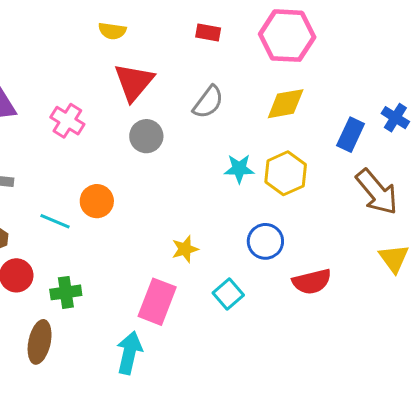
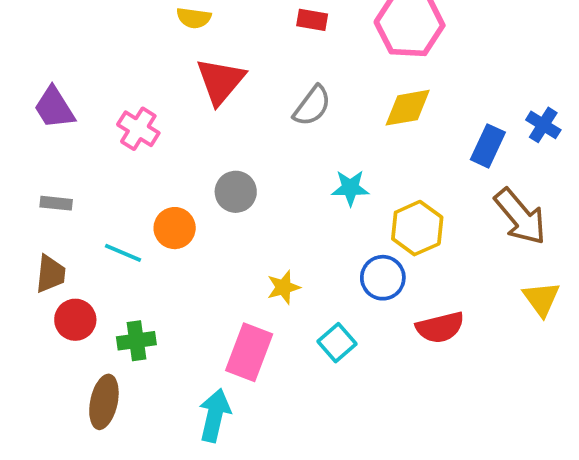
gray circle: (146, 136) -> (236, 192), moved
yellow hexagon: (286, 173) -> (417, 228), moved

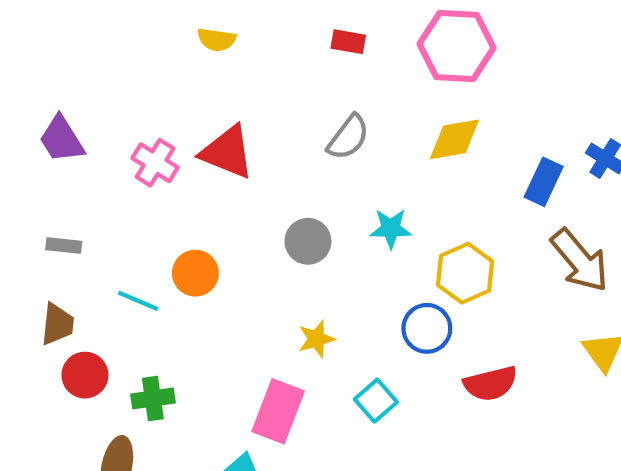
red triangle: (220, 81) -> (227, 152), moved, turned -48
gray circle: (236, 192) -> (308, 241), moved

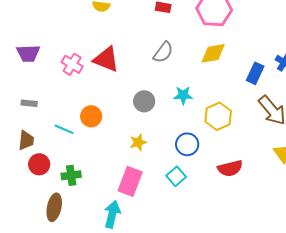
purple trapezoid: (62, 139) -> (28, 53), turned -60
blue circle: (427, 328) -> (187, 144), moved
yellow star: (316, 339) -> (138, 142), moved

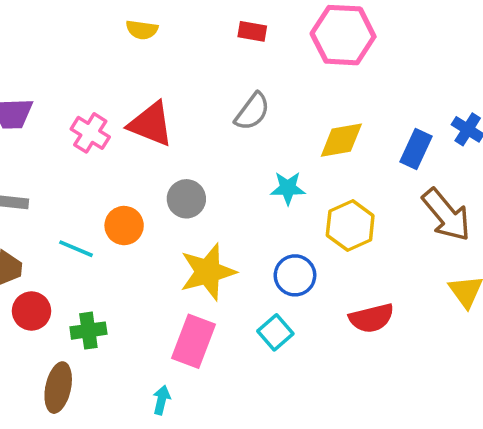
yellow diamond: (213, 53) -> (341, 140), moved
gray circle: (144, 101) -> (186, 199), moved
yellow star: (138, 142) -> (208, 272), size x1.8
cyan arrow: (112, 214) -> (161, 400), size x0.6

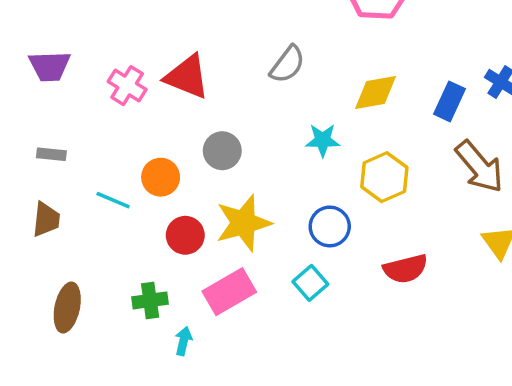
red circle: (31, 311) -> (185, 235), moved
green cross: (88, 331) -> (150, 300), moved
pink rectangle: (194, 341) -> (229, 292), turned 39
brown ellipse: (58, 388) -> (67, 308), moved
cyan arrow: (161, 400) -> (183, 341), moved

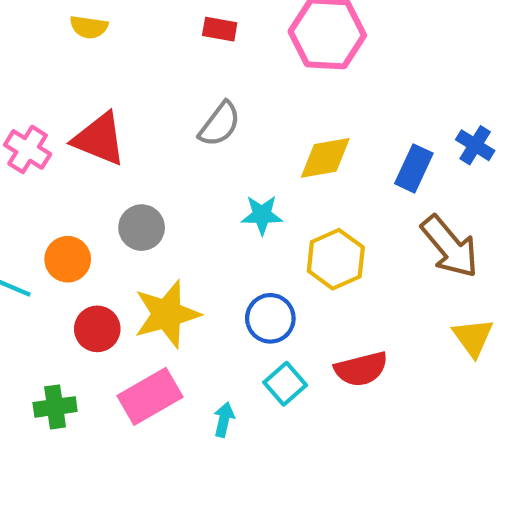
cyan square: (310, 283) -> (285, 384), moved
cyan arrow: (183, 341) -> (224, 420), moved

